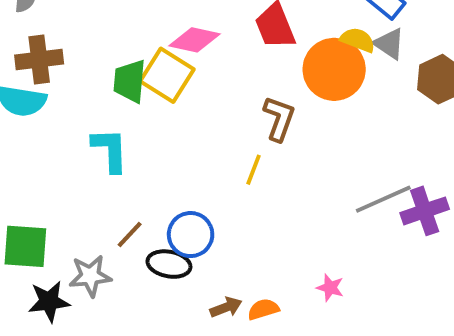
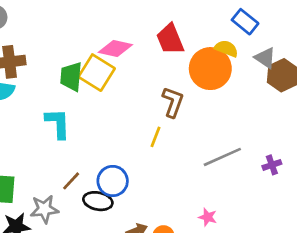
gray triangle: (389, 44) -> (265, 58), moved
gray line: (383, 199) -> (222, 157), moved
purple cross: (425, 211) -> (272, 165), size x0.6

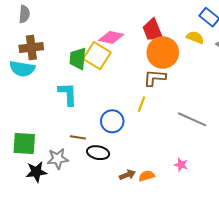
orange circle: (210, 69) -> (163, 53), moved
brown L-shape: (173, 102) -> (155, 78), turned -105
gray line: (222, 157) -> (192, 119), turned 48
brown line: (71, 181) -> (78, 137), turned 56
blue circle: (113, 181) -> (112, 121), moved

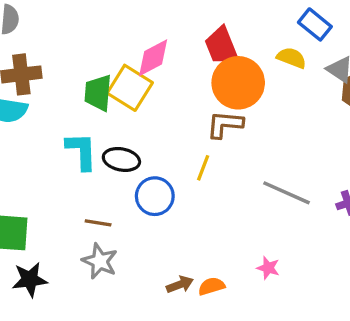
pink diamond: (111, 37) -> (153, 58), turned -40
black ellipse: (98, 153) -> (121, 159), moved
gray star: (58, 159) -> (100, 261), moved, turned 30

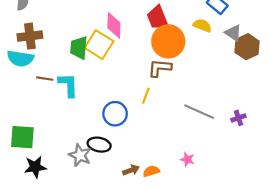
pink diamond: (153, 58) -> (114, 25), turned -60
black ellipse: (121, 159) -> (99, 145), moved
brown line: (98, 223) -> (45, 79), moved

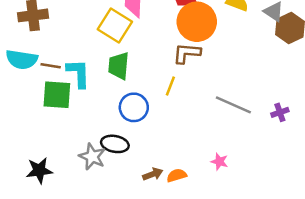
green trapezoid: (79, 48) -> (119, 66), moved
cyan semicircle: (20, 58) -> (22, 60), moved
green square: (22, 137) -> (57, 95), moved

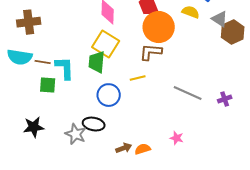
yellow square: (115, 25) -> (106, 44), moved
yellow line: (170, 86) -> (138, 78), turned 56
green square: (57, 95) -> (48, 85), size x0.7
black star: (39, 170) -> (34, 127), moved

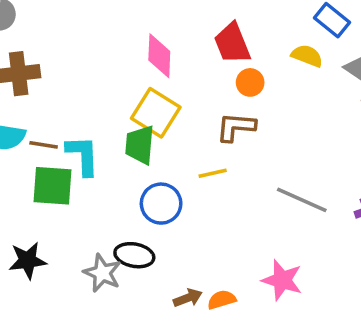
orange circle: (159, 27) -> (250, 82), size x0.5
green square: (48, 85) -> (52, 186), size x1.4
pink star: (177, 138) -> (282, 280), size x1.6

